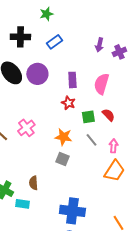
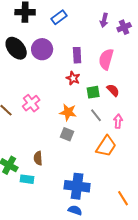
orange trapezoid: (114, 171) -> (106, 146), moved

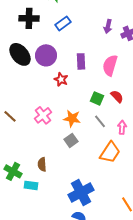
red star: (73, 78) -> (61, 79), moved
green square: (93, 92) -> (97, 98), turned 32
pink cross: (31, 103) -> (43, 115), moved
gray square: (67, 134) -> (71, 140), turned 32
blue cross: (77, 186) -> (81, 192), turned -35

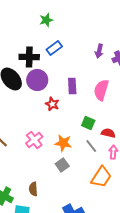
black cross: (29, 18) -> (29, 57), moved
red semicircle: (117, 96) -> (108, 133), moved, turned -32

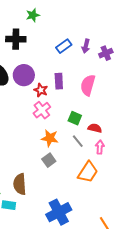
blue rectangle: (54, 48) -> (64, 46), moved
black cross: (29, 57) -> (16, 39), moved
red star: (52, 104) -> (41, 90), moved
pink cross: (34, 140) -> (42, 110), moved
brown semicircle: (33, 189) -> (20, 184), size x1.5

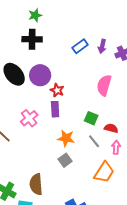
green star: (33, 15) -> (35, 15), moved
purple rectangle: (59, 81) -> (55, 109), moved
pink cross: (42, 110) -> (29, 118), moved

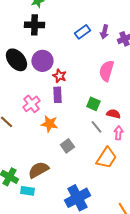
orange star: (66, 138) -> (49, 124), moved
brown semicircle: (36, 184) -> (38, 170), turned 65

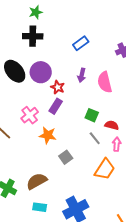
purple arrow: (104, 32) -> (82, 75), moved
pink semicircle: (106, 71) -> (105, 82), turned -30
purple rectangle: (57, 95) -> (56, 106), turned 35
cyan rectangle: (27, 191) -> (40, 207), moved

